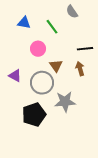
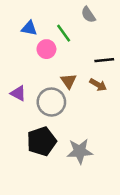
pink circle: (38, 49) -> (46, 49), moved
brown arrow: (80, 69) -> (98, 85), turned 136
gray star: (65, 102) -> (80, 151), moved

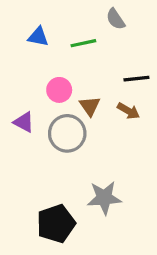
green line: (64, 33) -> (83, 43), turned -66
pink circle: (46, 49) -> (59, 90), moved
black pentagon: (42, 141) -> (56, 224), moved

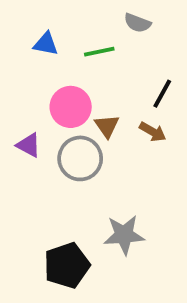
gray semicircle: (116, 19) -> (137, 23), turned -35
black line: (136, 79) -> (162, 94), turned -55
pink circle: (59, 90) -> (71, 107), size x1.4

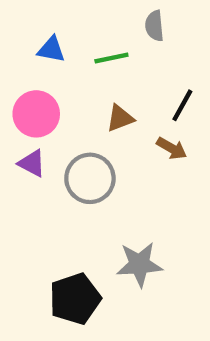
gray semicircle: (137, 23) -> (154, 26), turned 64
pink circle: (71, 107) -> (36, 114), moved
brown triangle: (107, 126) -> (120, 118), moved, turned 44

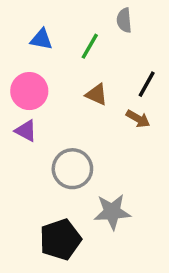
green line: (111, 58) -> (90, 46), turned -48
brown triangle: (120, 118) -> (97, 94), turned 45
gray circle: (90, 178) -> (72, 169), moved

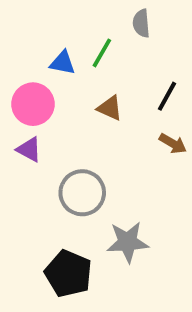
blue triangle: (41, 39) -> (63, 63), moved
brown arrow: (138, 119) -> (173, 144), moved
black pentagon: (60, 239) -> (68, 274), turned -30

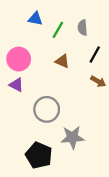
gray semicircle: (141, 23) -> (82, 28), moved
blue triangle: (63, 63) -> (35, 19), moved

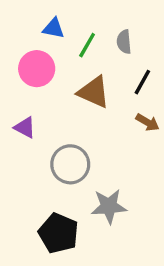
pink circle: (19, 59) -> (37, 69), moved
brown triangle: (62, 61) -> (94, 92), size x1.5

